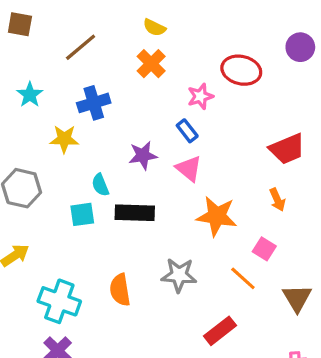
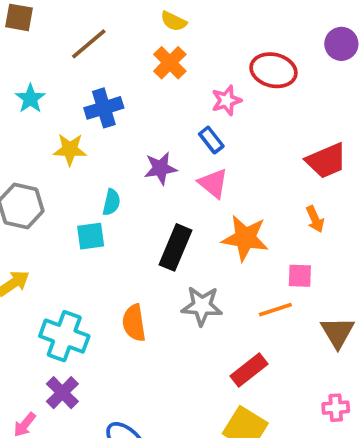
cyan semicircle: (100, 185) -> (111, 202), turned -145
black rectangle: (135, 213) -> (175, 247), moved, turned -69
pink square: (264, 249) -> (300, 276), turned -30
orange line: (243, 278) -> (275, 310), turned -60

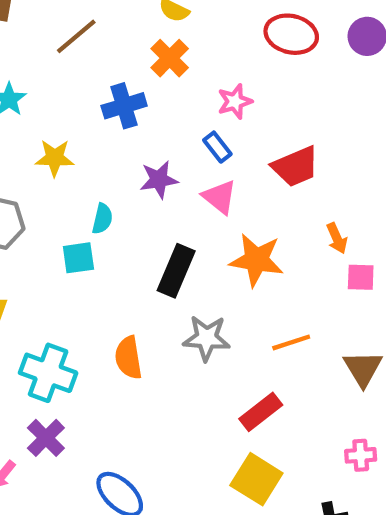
red ellipse: (274, 70) -> (291, 34), moved
blue cross: (104, 108) -> (124, 106), moved
red trapezoid: (326, 161) -> (296, 167), moved
pink square: (300, 276) -> (361, 277), moved

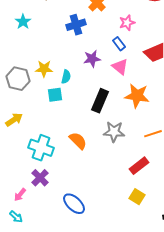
yellow star: (55, 158) -> (44, 69), moved
orange semicircle: (128, 358) -> (78, 141), turned 144
yellow square: (256, 479) -> (137, 197), size x0.7

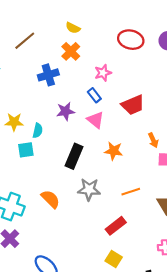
orange star: (137, 96) -> (114, 151), size x0.7

